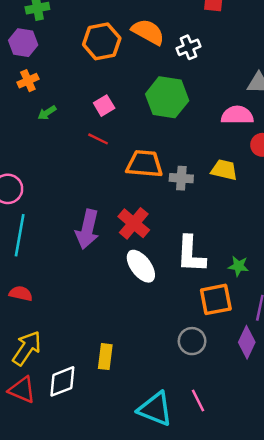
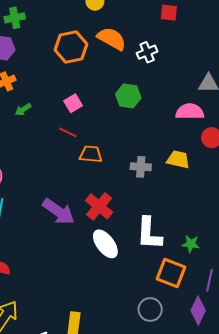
green hexagon: (167, 97) -> (128, 96), size x0.7
orange trapezoid: (144, 164) -> (91, 154), moved, size x0.7
purple arrow: (87, 229) -> (58, 212), turned -68
orange square: (216, 299) -> (171, 273), turned 32

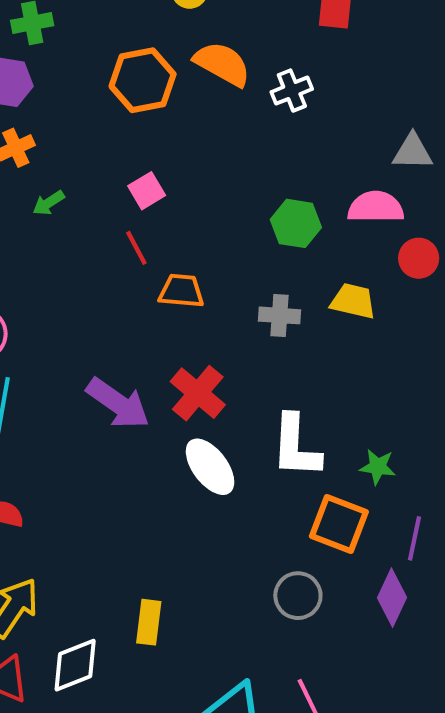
green hexagon: (128, 96) -> (296, 223), moved
red line: (68, 132) -> (136, 248), turned 36

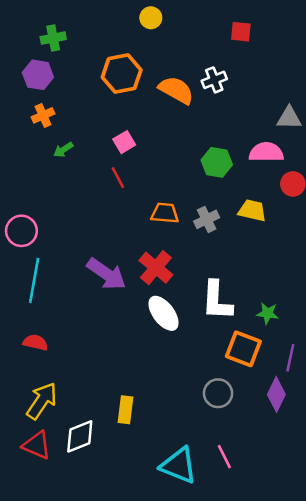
orange semicircle: (222, 64) -> (176, 90), moved
orange trapezoid: (181, 291) -> (165, 213), moved
gray cross: (280, 315) -> (207, 219), turned -30

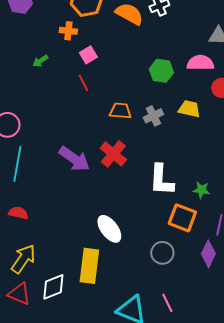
orange cross: (43, 115) -> (68, 31), moved, turned 30
white ellipse: (164, 313) -> (109, 229), moved
yellow rectangle: (125, 410) -> (89, 266), size x1.6

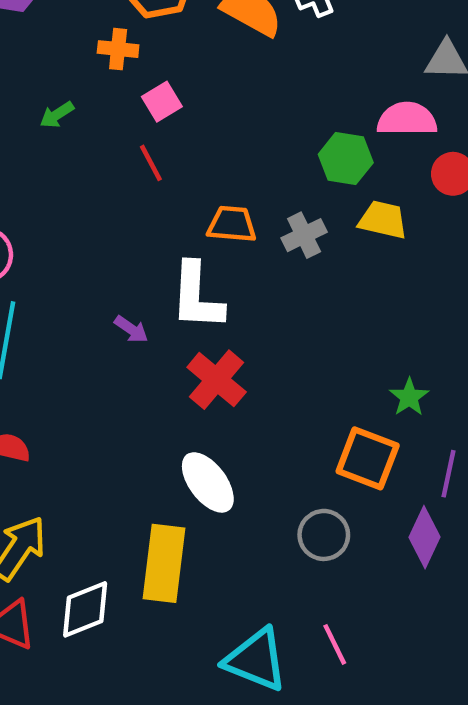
green hexagon: (161, 71) -> (346, 159), moved
red cross: (113, 154) -> (217, 380), moved
purple arrow: (74, 159) -> (131, 329), size x0.5
white L-shape: (161, 180) -> (197, 296), moved
green star: (201, 190) -> (409, 397), turned 30

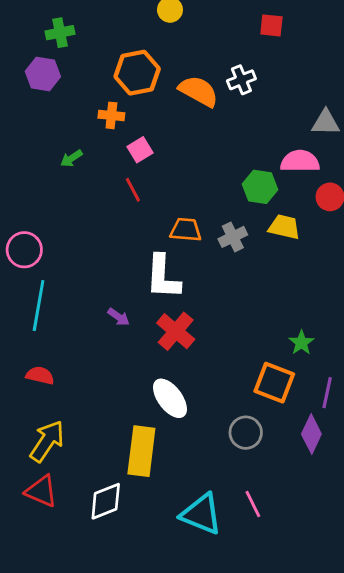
purple arrow: (131, 329) -> (119, 317), moved
white diamond: (85, 609) -> (106, 501), moved

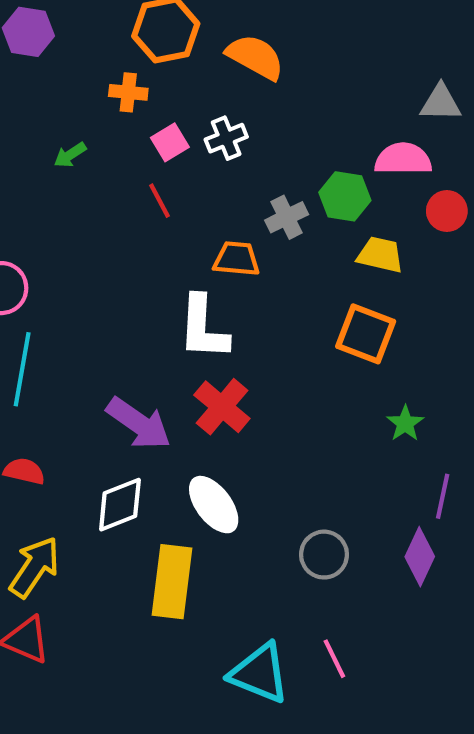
white cross: (241, 80) -> (226, 138), moved
gray cross: (233, 237) -> (287, 217), moved
purple arrow: (119, 317) -> (139, 423), moved, size x2.0
orange square: (274, 383) -> (366, 334), moved
white diamond: (106, 501) -> (120, 505), moved

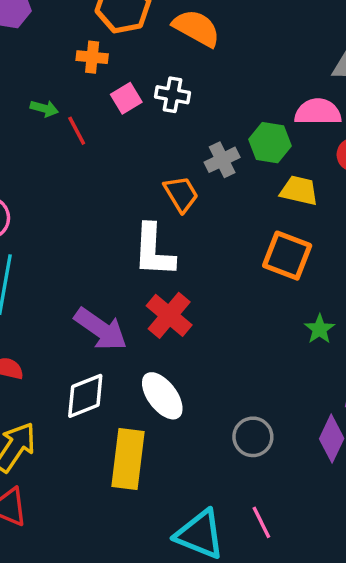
white cross: (226, 138) -> (173, 95), turned 32
green arrow: (70, 155) -> (44, 108), turned -132
red line: (160, 201) -> (77, 131), moved
orange trapezoid: (237, 259) -> (181, 194), turned 54

